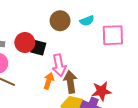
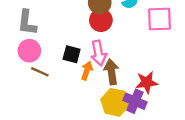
red circle: (25, 42) -> (101, 20), moved
black square: (38, 48) -> (72, 54), moved

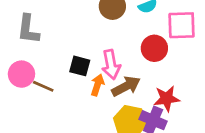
red circle: (101, 20) -> (154, 48), moved
pink circle: (29, 51) -> (21, 74), moved
brown arrow: (111, 72) -> (126, 86), turned 70

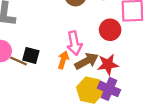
black square: (80, 66) -> (31, 55), moved
red star: (167, 98) -> (108, 64), moved

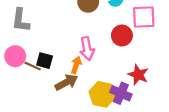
brown arrow: (87, 61) -> (66, 82), moved
red star: (108, 64) -> (138, 75), moved, turned 30

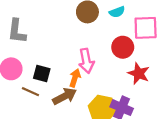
brown line: (33, 66) -> (30, 92), moved
red star: (138, 75) -> (139, 73), moved

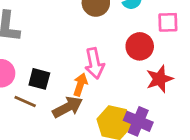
pink square: (146, 28) -> (168, 22), size x0.7
red star: (139, 73) -> (159, 79), turned 30

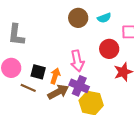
orange arrow: (80, 85) -> (55, 76), moved
purple cross: (138, 121) -> (79, 86), moved

